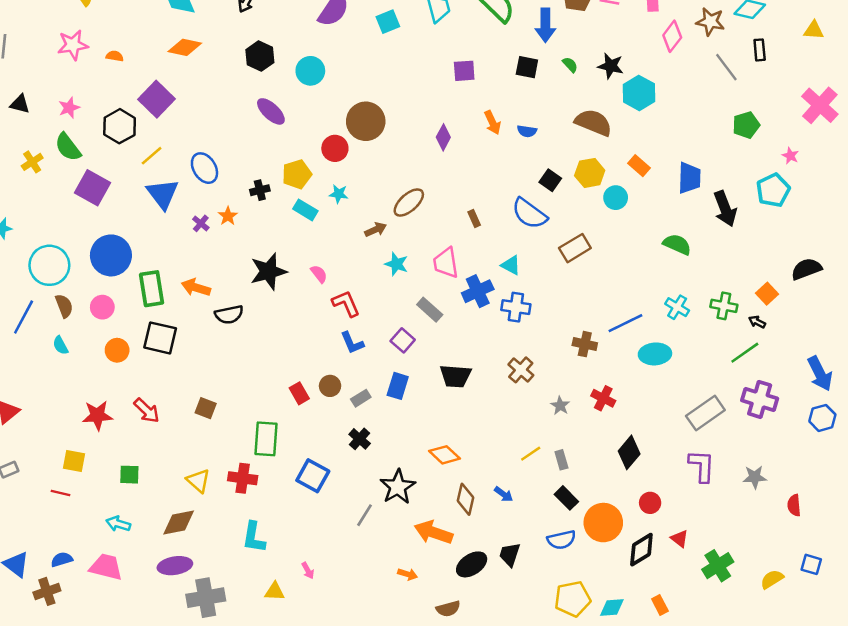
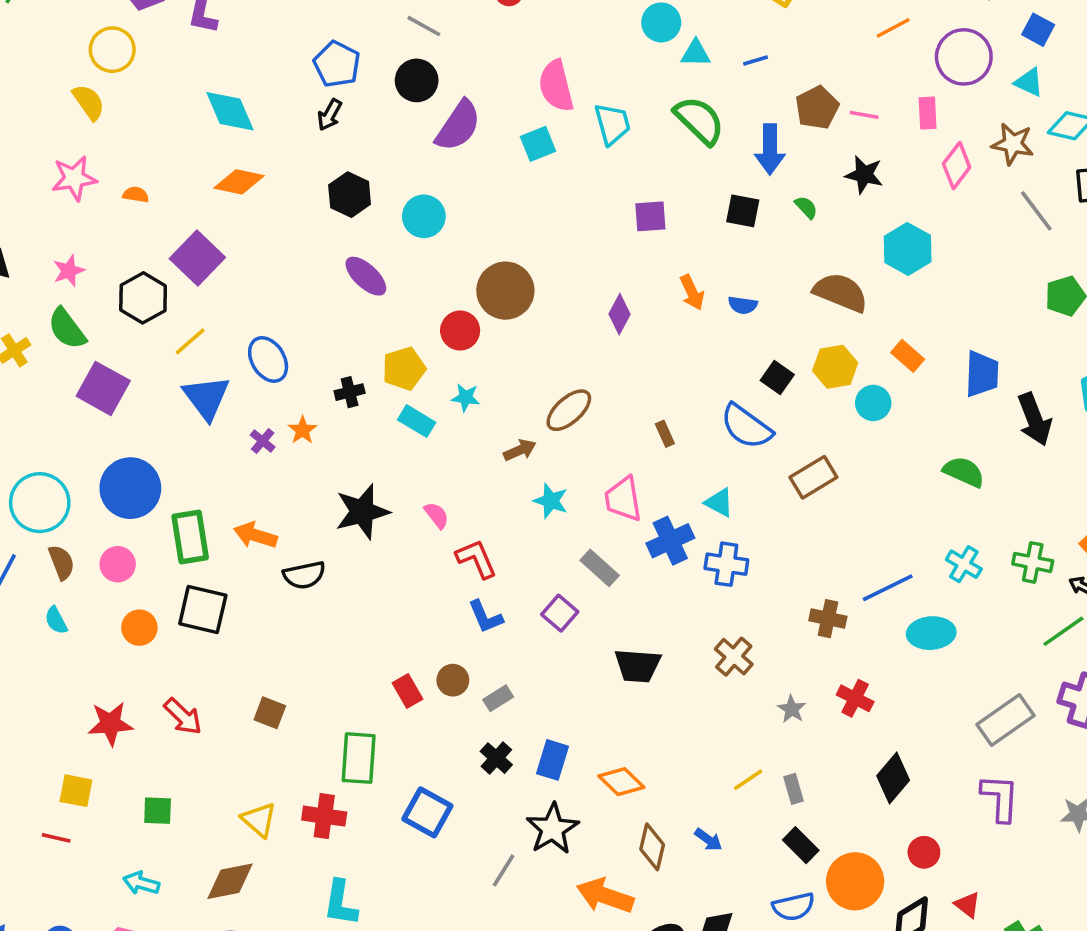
black star: (611, 66) -> (864, 175), moved
blue rectangle: (398, 386) -> (553, 760), moved

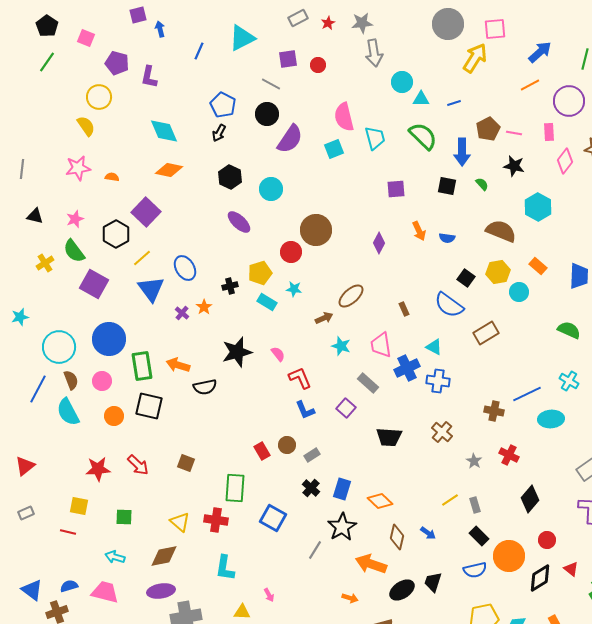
cyan semicircle: (56, 620) -> (68, 412), size x1.8

